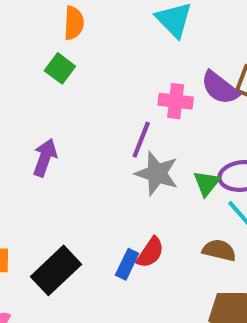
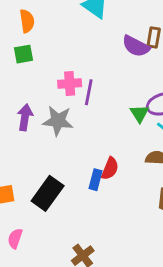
green square: (60, 68) -> (24, 54), turned -36
pink cross: (176, 101) -> (70, 84), moved
gray star: (157, 173) -> (58, 121), moved

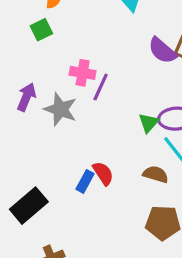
green square: (24, 54) -> (41, 30), turned -30
red semicircle: (110, 169) -> (103, 173), turned -70
black rectangle: (48, 193) -> (29, 206), moved

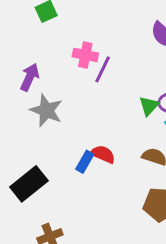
gray star: (60, 109) -> (46, 110), moved
red semicircle: (103, 173) -> (103, 154), turned -35

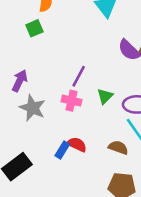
pink cross: (85, 55) -> (71, 101), moved
green triangle: (149, 106) -> (105, 96), moved

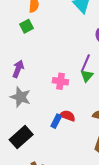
purple line: (79, 76) -> (86, 63), moved
gray star: (32, 108) -> (20, 97), moved

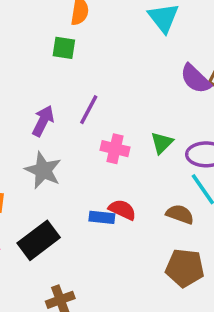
green square: (27, 26) -> (64, 48), turned 32
purple line: (86, 63) -> (89, 110), moved
blue rectangle: (56, 121) -> (102, 217), turned 64

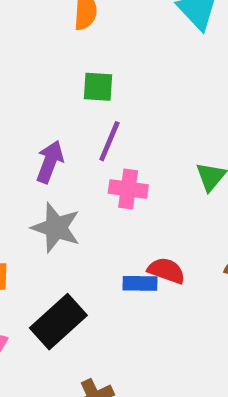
green square: (64, 48) -> (98, 87), moved
pink cross: (115, 149) -> (128, 189), moved

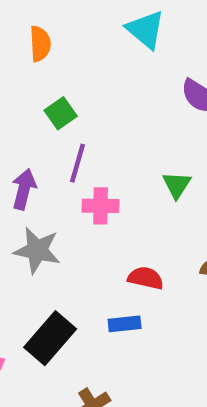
green square: (98, 87) -> (61, 113), turned -32
blue rectangle: (140, 283) -> (125, 324), moved

